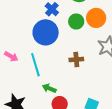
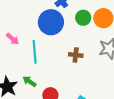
green arrow: (49, 88) -> (29, 81), moved

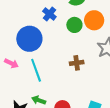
blue circle: (51, 22) -> (29, 39), moved

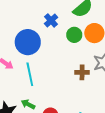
brown cross: (77, 63) -> (82, 72), moved

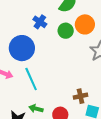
brown cross: (82, 72) -> (81, 96), moved

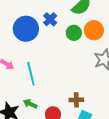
blue circle: (22, 48) -> (26, 29), moved

